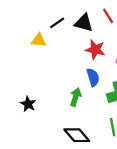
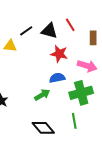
blue semicircle: (93, 77) -> (57, 78), turned -84
green arrow: (76, 97) -> (42, 95), turned 42

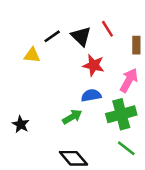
black triangle: (49, 31) -> (81, 36), turned 30
pink arrow: (87, 66) -> (129, 80), turned -78
green line: (74, 121) -> (126, 148), moved, turned -42

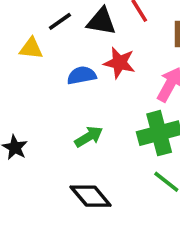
black triangle: (81, 36) -> (101, 21), turned -35
blue semicircle: (91, 95) -> (82, 75), moved

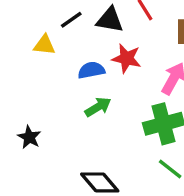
green arrow: (89, 137) -> (98, 107), moved

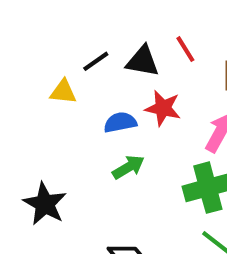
black star: (29, 137) -> (45, 204), size x1.5

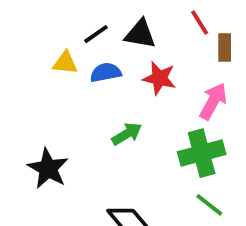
red line: (185, 49) -> (200, 23), moved
blue semicircle: (120, 122) -> (106, 72), moved

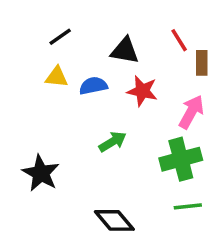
black line: (96, 34) -> (60, 37), moved
green line: (209, 205) -> (188, 206), turned -44

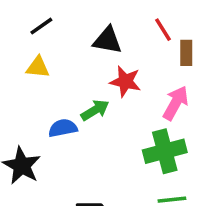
blue semicircle: (93, 86) -> (63, 128), moved
green arrow: (113, 142) -> (95, 110), moved

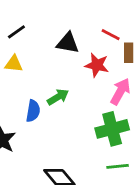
red line: (163, 30) -> (111, 35), turned -30
red star: (125, 82) -> (97, 65), moved
blue semicircle: (63, 128) -> (33, 111), turned 110

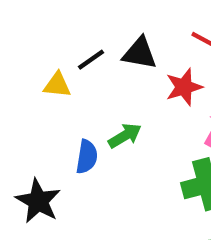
black line: (16, 32) -> (91, 60), moved
red star: (97, 65) -> (184, 87), turned -30

